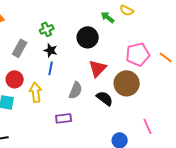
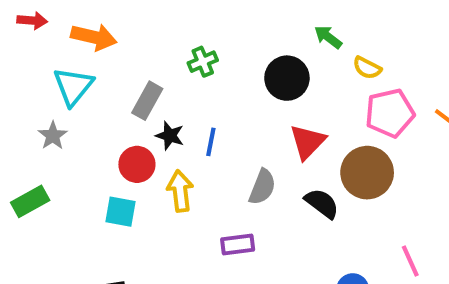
yellow semicircle: (127, 10) -> (367, 68), moved
black star: (51, 50) -> (170, 136), moved

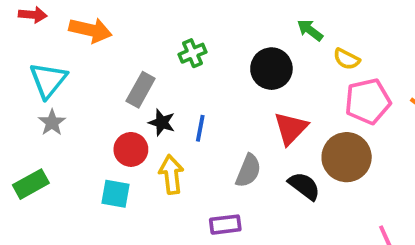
cyan triangle: (73, 86) -> (48, 80), moved

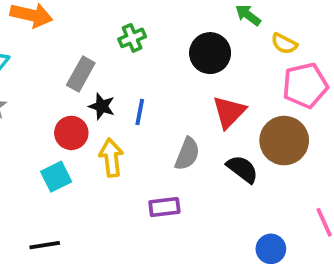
cyan square: (116, 194) -> (56, 177), turned -36

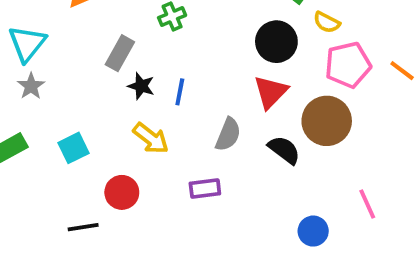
black circle: (210, 53) -> (276, 42), moved
red circle: (71, 133) -> (122, 192), moved
yellow arrow: (111, 158) -> (151, 138), turned 135
cyan square: (56, 177) -> (73, 148), moved

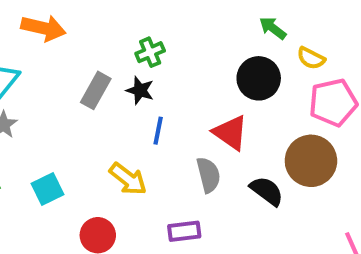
black star: (141, 86) -> (140, 90), moved
red triangle: (271, 92) -> (231, 133), moved, turned -39
gray semicircle: (228, 134) -> (208, 175), turned -36

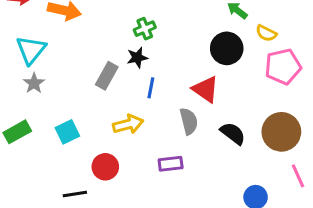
gray rectangle: (96, 90) -> (107, 76), moved
black star: (140, 90) -> (137, 57), turned -30
brown circle: (311, 161) -> (281, 132), moved
yellow arrow: (128, 179) -> (128, 124), turned -52

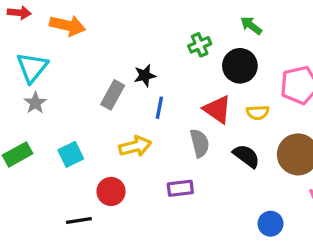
green cross: (145, 29) -> (200, 45), moved
yellow semicircle: (266, 33) -> (258, 113), moved, turned -30

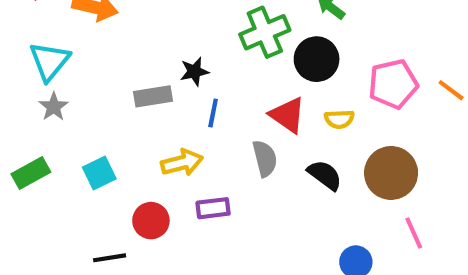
green cross: (200, 45) -> (265, 32), size x1.6
gray rectangle: (113, 95) -> (153, 96), turned 52
purple rectangle: (180, 188) -> (213, 208), moved

